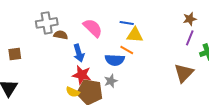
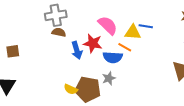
gray cross: (47, 23) -> (56, 15), moved
blue line: (127, 23) -> (146, 26), moved
pink semicircle: (93, 28) -> (108, 25), moved
red star: (82, 75) -> (93, 43), moved

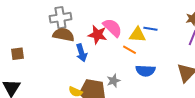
brown semicircle: (59, 32) -> (63, 35), size x1.5
red star: (93, 43) -> (97, 35), moved
blue semicircle: (113, 57) -> (145, 71), moved

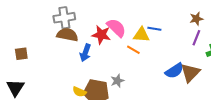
blue arrow: (81, 53) -> (85, 53), turned 36
blue semicircle: (145, 71) -> (174, 71), moved, turned -36

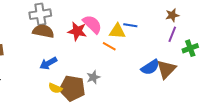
blue arrow: (85, 53) -> (48, 63), moved, turned 42

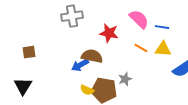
pink semicircle: (92, 24) -> (139, 19), moved
brown semicircle: (43, 31) -> (92, 56), moved
yellow triangle: (117, 31) -> (163, 49), moved

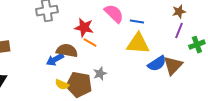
orange line: (141, 48) -> (90, 43), moved
yellow triangle: (163, 49) -> (138, 44), size x1.4

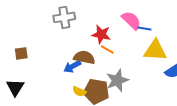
blue line: (137, 22) -> (144, 28), moved
gray star: (100, 74) -> (117, 80), size x1.6

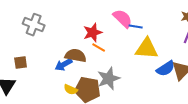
gray cross: (64, 17) -> (34, 25), moved, turned 30
red star: (101, 34) -> (93, 33), turned -30
brown square: (21, 53) -> (21, 63), moved

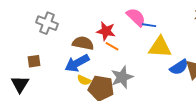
red star: (93, 33) -> (106, 31), turned 30
brown semicircle: (76, 56) -> (83, 43), moved
blue arrow: (64, 65) -> (77, 63), size x1.4
yellow semicircle: (71, 90) -> (84, 80), moved

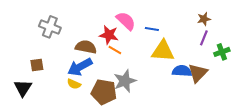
pink semicircle: (136, 17) -> (126, 21), moved
blue semicircle: (179, 67) -> (182, 71), turned -144
yellow semicircle: (84, 80) -> (74, 84), moved

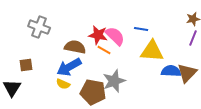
pink semicircle: (126, 21) -> (115, 36), moved

